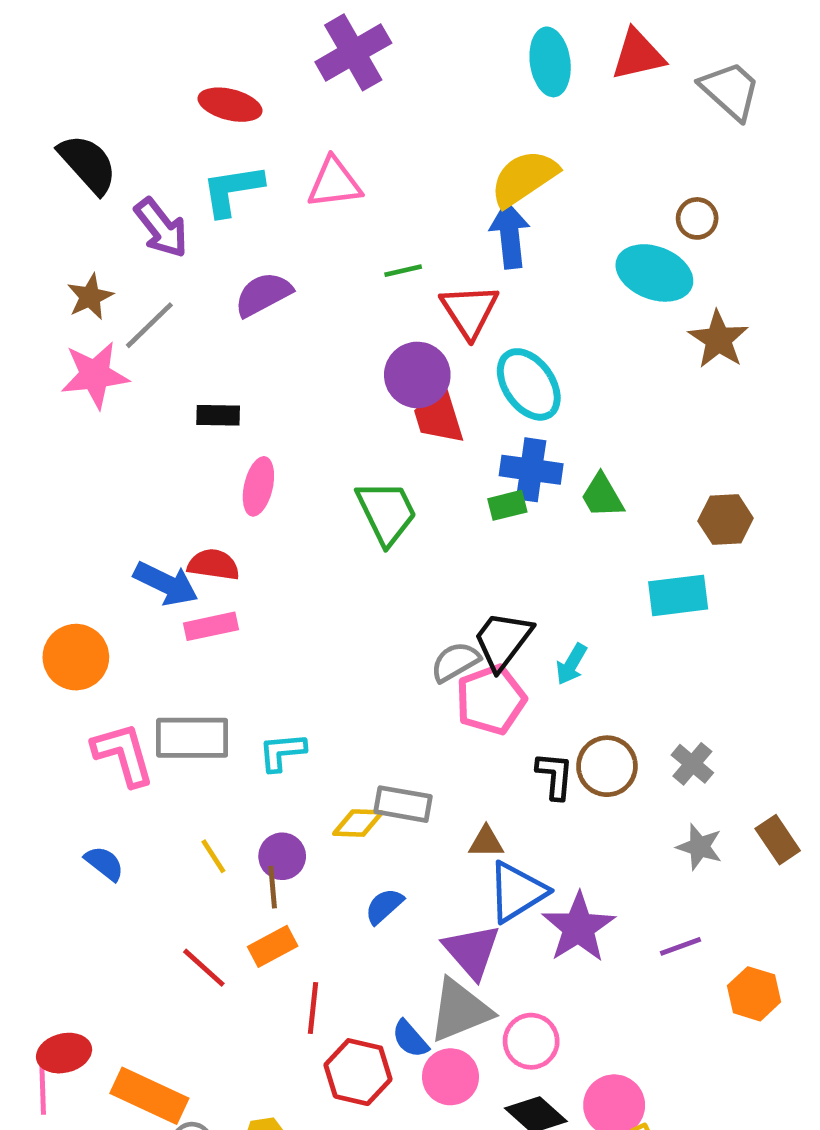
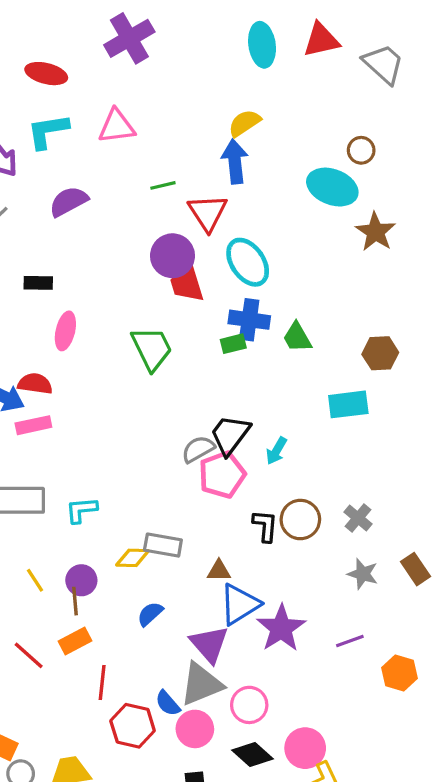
yellow semicircle: (524, 178) -> (244, 123), size x0.7

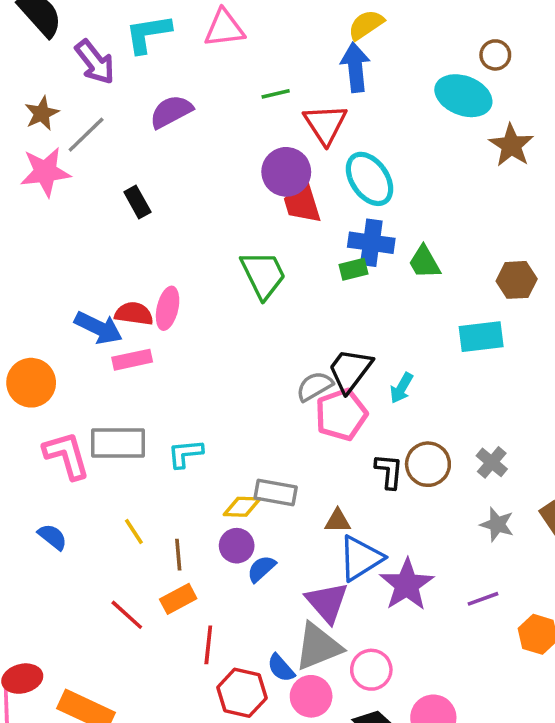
black rectangle: (38, 283) -> (137, 202), turned 60
pink ellipse: (65, 331) -> (168, 308), moved
purple circle: (81, 580) -> (237, 546), moved

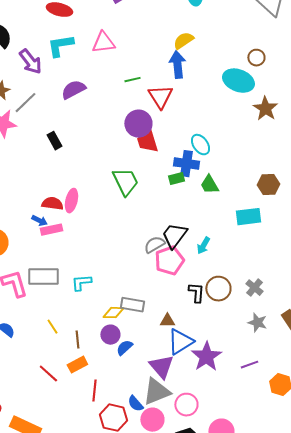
cyan ellipse: (370, 179) -> (200, 145), moved, size x0.7
green trapezoid: (424, 262) -> (209, 185), moved
blue arrow: (98, 328) -> (39, 221), moved, size x0.6

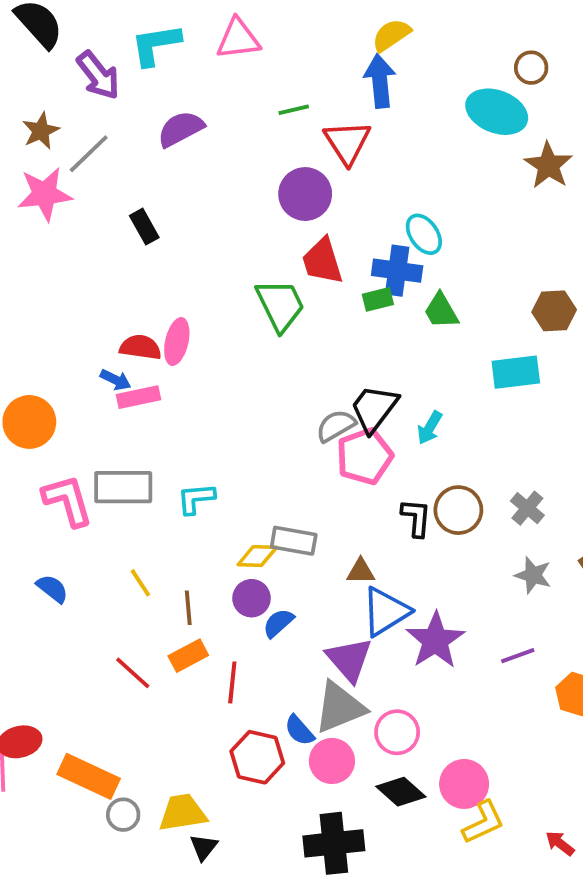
red trapezoid: (147, 141) -> (322, 261), moved
red line: (94, 391) -> (232, 682), moved

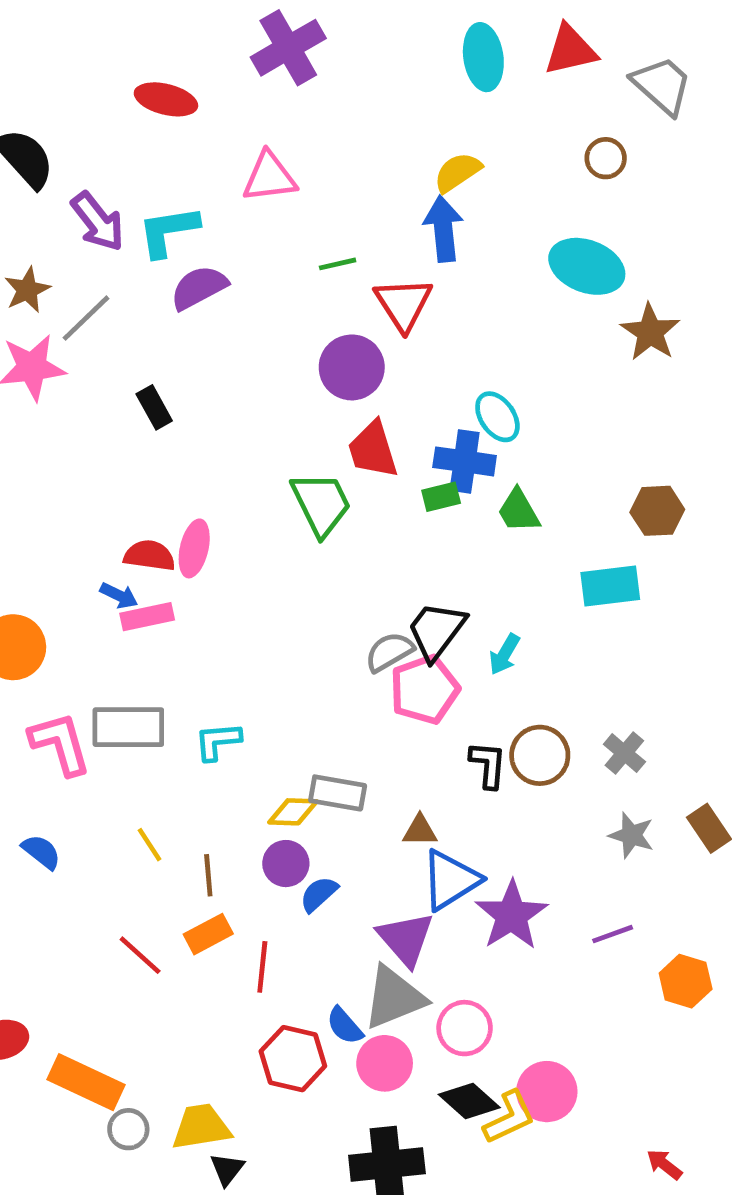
cyan L-shape: (156, 45) -> (168, 231), moved
brown circle: (531, 68) -> (606, 158), moved
yellow L-shape: (483, 822) -> (509, 1117), moved

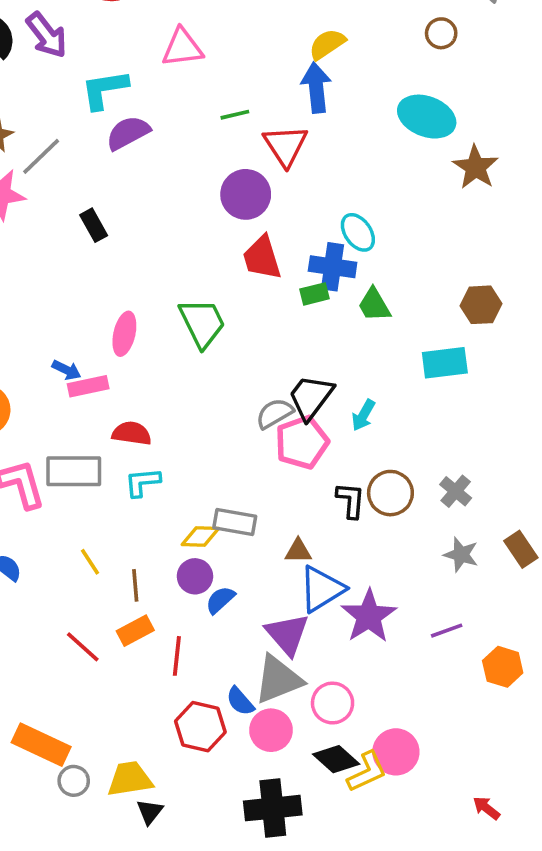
purple arrow: (98, 222) -> (47, 35), moved
green trapezoid: (321, 504) -> (202, 323), moved
red semicircle: (149, 556) -> (132, 433), moved

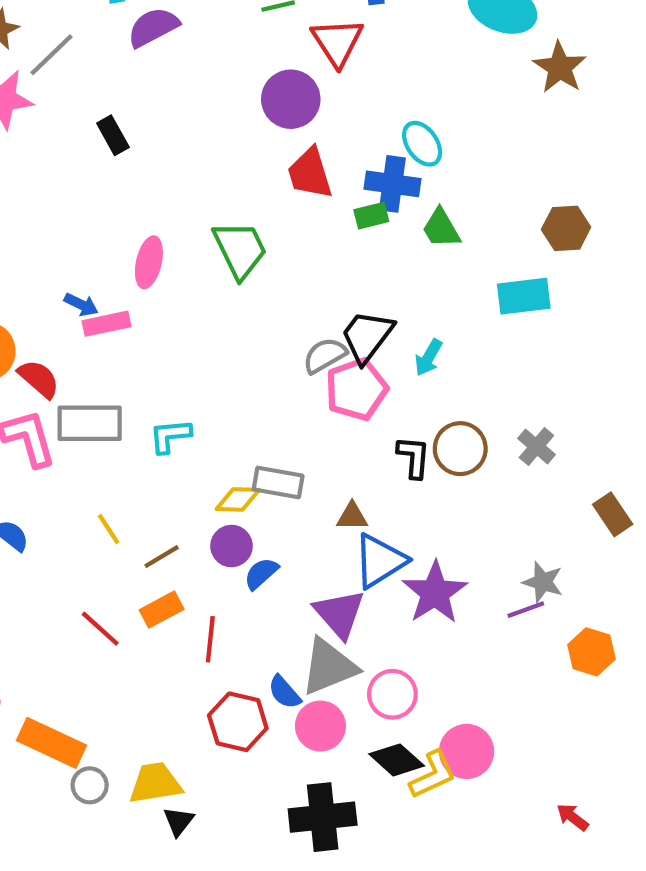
red semicircle: (132, 433) -> (39, 379), moved, turned 33
gray star: (461, 555) -> (543, 582), moved
brown line: (135, 585) -> (162, 557), turned 64

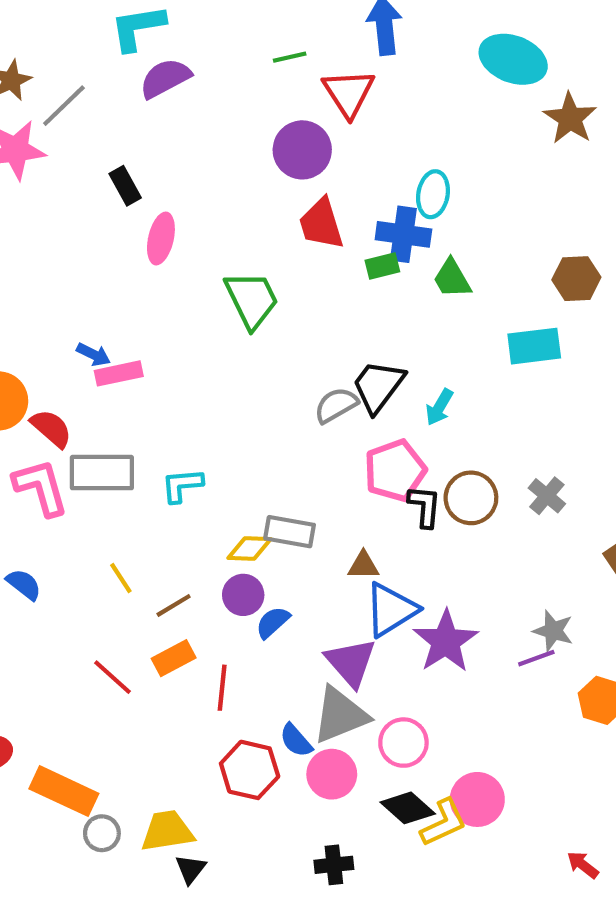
cyan ellipse: (422, 144) -> (433, 194), turned 45
pink ellipse: (149, 262) -> (161, 239), moved
pink pentagon: (356, 389) -> (395, 470), moved
black cross: (323, 817) -> (334, 865), size x0.6

